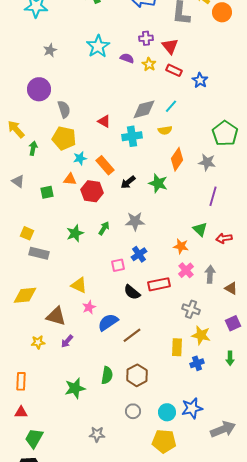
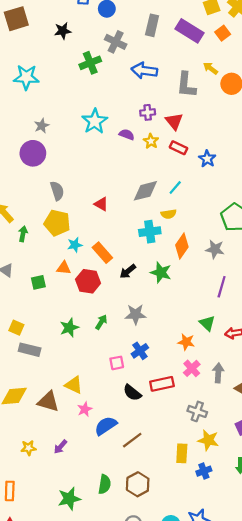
purple circle: (39, 89) -> (33, 153), moved
cyan cross: (132, 136) -> (150, 232), moved
brown triangle: (56, 316) -> (48, 402), moved

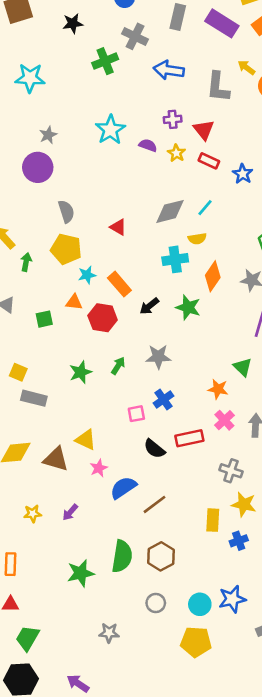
green semicircle: (105, 484) -> (122, 556), size x1.4

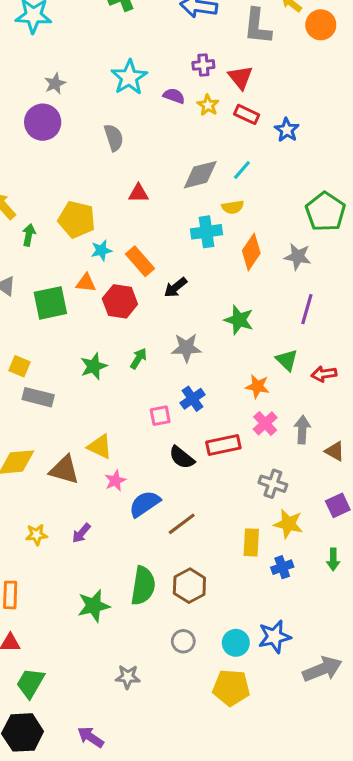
gray semicircle: (66, 211) -> (114, 138), moved
red triangle: (118, 227) -> (138, 193), turned -30
green star: (188, 307) -> (239, 320), moved
green square: (44, 319) -> (50, 303), size x1.6

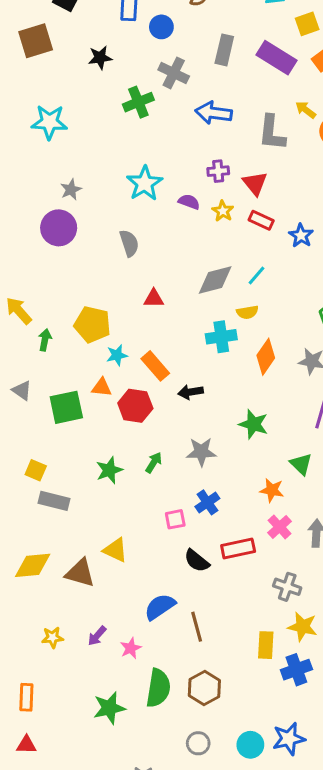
black arrow: (176, 287) -> (191, 392), turned 30
pink star: (115, 481) -> (131, 648), moved
brown line: (182, 524) -> (197, 627), turned -68
blue cross: (282, 567) -> (296, 670), size x1.4

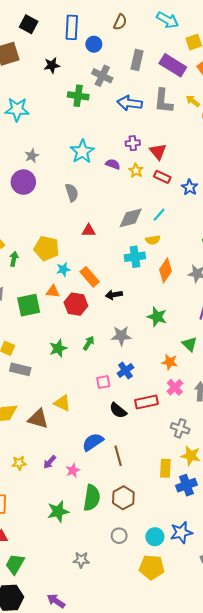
green cross: (138, 102) -> (78, 96), turned 30
gray L-shape: (272, 133) -> (163, 101), moved

